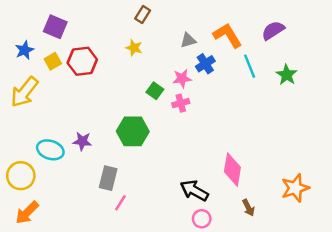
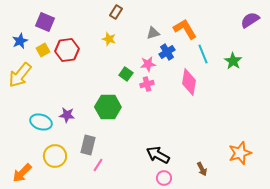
purple semicircle: (273, 30) -> (250, 20), moved
pink diamond: (232, 170) -> (189, 82), moved
yellow circle: (21, 176) -> (55, 156), moved

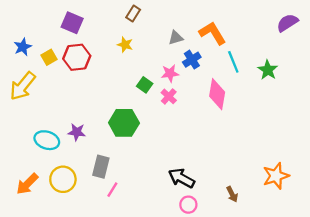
purple square: (45, 22) -> (72, 23), moved
pink cross: (147, 84) -> (169, 96), turned -32
orange arrow: (22, 173) -> (27, 184), moved

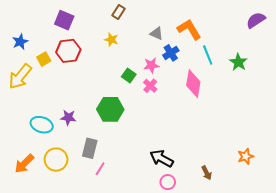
gray triangle: (176, 38) -> (156, 33), turned 40
yellow square: (49, 57) -> (44, 59), moved
orange star: (276, 176) -> (246, 156), size x0.7

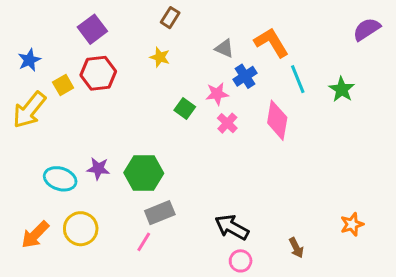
purple square: (64, 20) -> (92, 29), turned 30
pink cross: (150, 86) -> (227, 123), moved
green hexagon: (110, 109) -> (144, 173), moved
gray rectangle: (90, 148) -> (160, 213), moved, turned 54

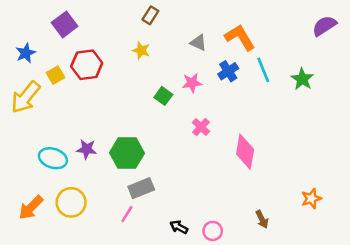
purple square: (92, 29) -> (65, 24), moved
blue cross: (245, 76) -> (228, 71), moved
pink diamond: (277, 120) -> (245, 152), moved
pink cross: (227, 123) -> (201, 127), moved
black arrow: (232, 227) -> (179, 227), moved, size x0.6

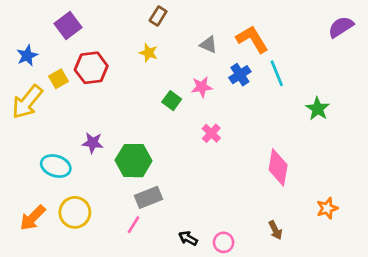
green star: (302, 79) -> (318, 109), moved
purple star: (87, 149) -> (93, 143), moved
pink diamond: (245, 152) -> (278, 167), moved

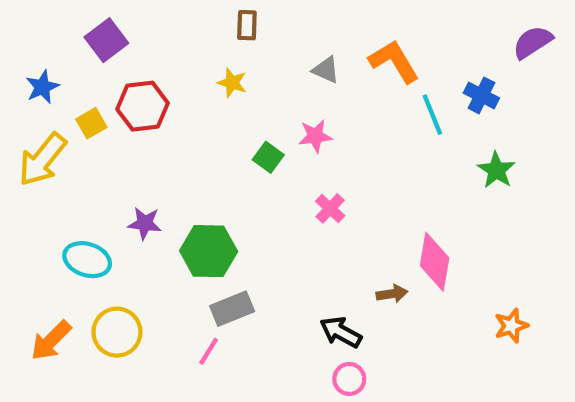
brown rectangle: (158, 16) -> (247, 25), turned -30
blue cross: (240, 75) -> (481, 95), moved, turned -30
brown arrow: (275, 230) -> (392, 294), moved, turned -72
black arrow: (188, 238) -> (341, 332), moved, size x1.4

